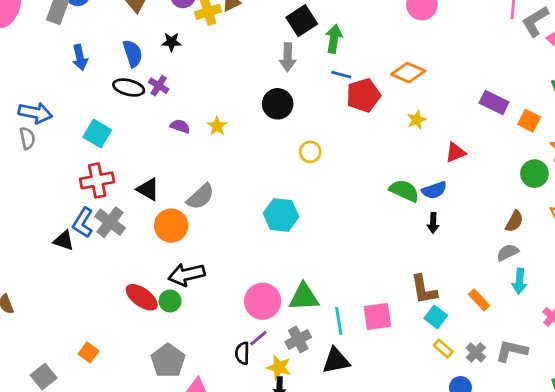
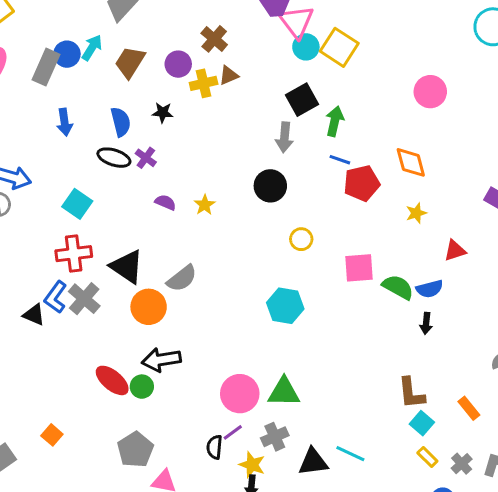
orange diamond: (408, 73) -> (411, 162), turned 48
black triangle: (148, 189) -> (127, 267), size x1.4
cyan hexagon: (281, 215) -> (285, 306), moved
pink square: (377, 316) -> (359, 268), moved
cyan line: (339, 321) -> (350, 454), moved, turned -60

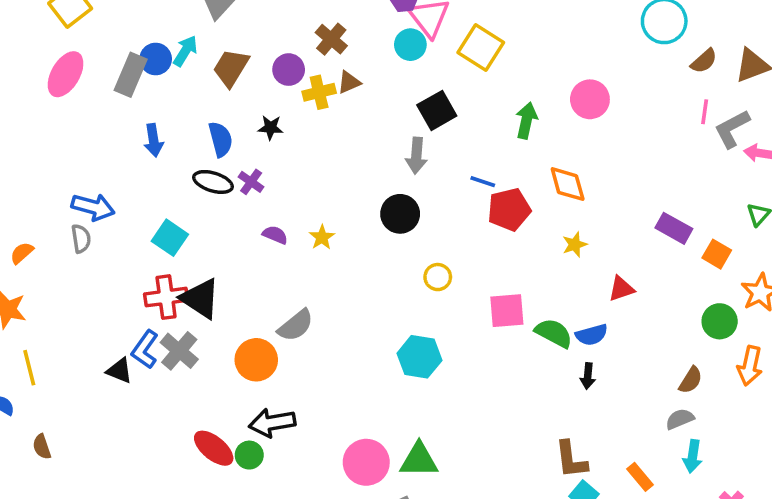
cyan circle: (306, 47) -> (410, 45), moved
green arrow: (335, 121) -> (526, 121), moved
black triangle: (127, 267) -> (200, 298), moved

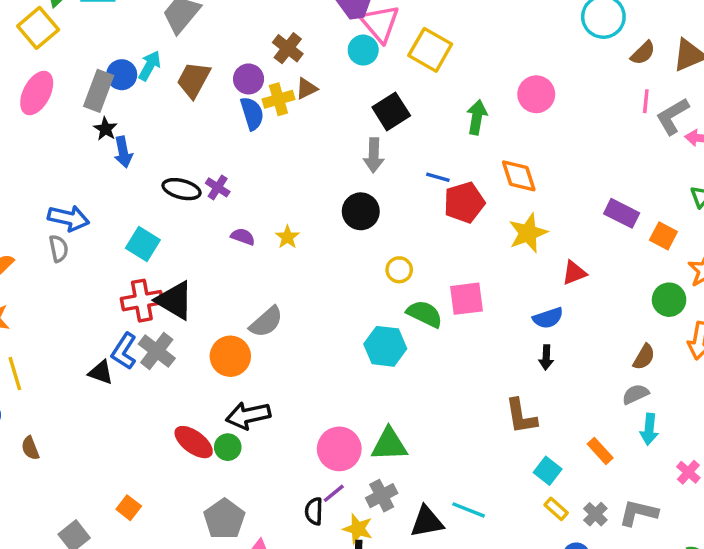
black star: (271, 128) -> (105, 129), moved, turned 30
blue semicircle: (221, 139) -> (252, 113), moved
yellow star: (575, 245) -> (528, 233), size x1.6
green semicircle: (554, 333) -> (425, 314), moved
brown L-shape: (571, 460) -> (521, 416), moved

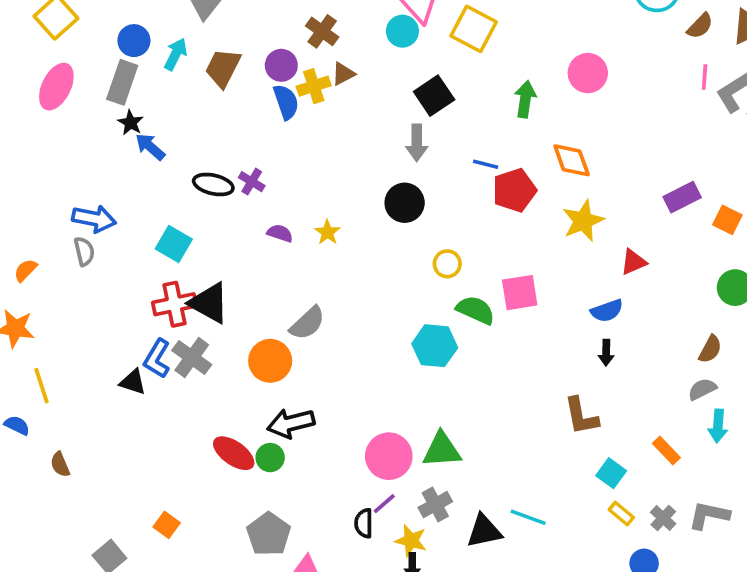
blue circle: (122, 75) -> (134, 41), moved
blue arrow: (123, 152) -> (150, 147), turned 144
purple rectangle: (622, 213) -> (682, 197), turned -52

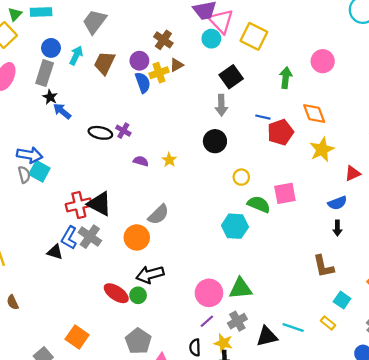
cyan square: (174, 244) -> (39, 171), moved
yellow rectangle: (621, 514) -> (328, 323), moved
black semicircle: (364, 523) -> (195, 347), moved
orange square: (167, 525) -> (77, 337), size x1.5

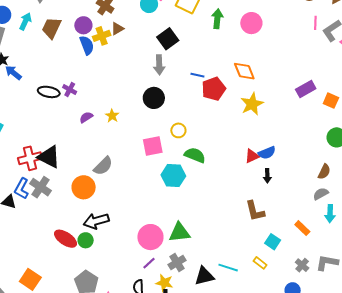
green arrow: (286, 78) -> (217, 19), moved
purple semicircle: (141, 161) -> (86, 117), turned -48
red triangle: (353, 173) -> (252, 156), moved
pink square: (285, 193) -> (153, 146), moved

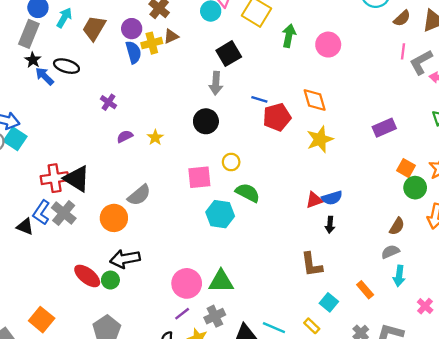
black ellipse: (49, 92) -> (66, 66), moved
orange square: (331, 101) -> (406, 168), moved

